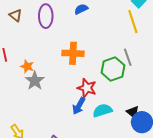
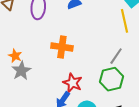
gray line: (128, 57) -> (116, 56), turned 48
green hexagon: (113, 69) -> (111, 79), moved

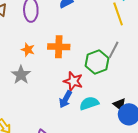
orange star: (15, 56) -> (28, 50), moved
green hexagon: (111, 79) -> (97, 62), moved

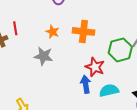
gray star: (21, 75) -> (43, 56), turned -30
blue arrow: (65, 99) -> (86, 84), turned 138

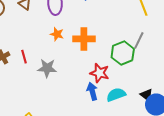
red line: (15, 28) -> (24, 57), moved
orange star: (52, 32) -> (57, 34), moved

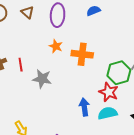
red star: (99, 73) -> (109, 92), moved

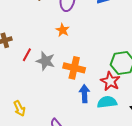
orange cross: (82, 54) -> (74, 68), moved
red line: (21, 65) -> (27, 55), moved, turned 32

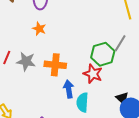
cyan semicircle: (107, 102) -> (82, 102), moved, turned -72

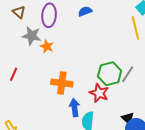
gray line: (120, 43) -> (128, 74), moved
gray star: (26, 61) -> (32, 36), moved

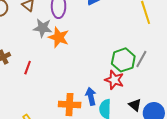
orange star: (47, 46) -> (59, 37), size x1.5
orange cross: (62, 83) -> (70, 105), moved
black triangle: (128, 118) -> (135, 105), moved

